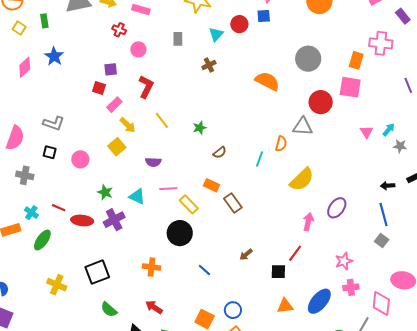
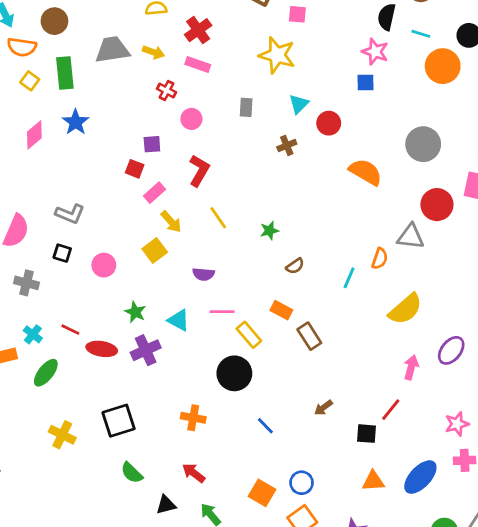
green rectangle: (44, 21) -> (65, 73), size x1.6
red circle: (239, 24) -> (329, 123), moved

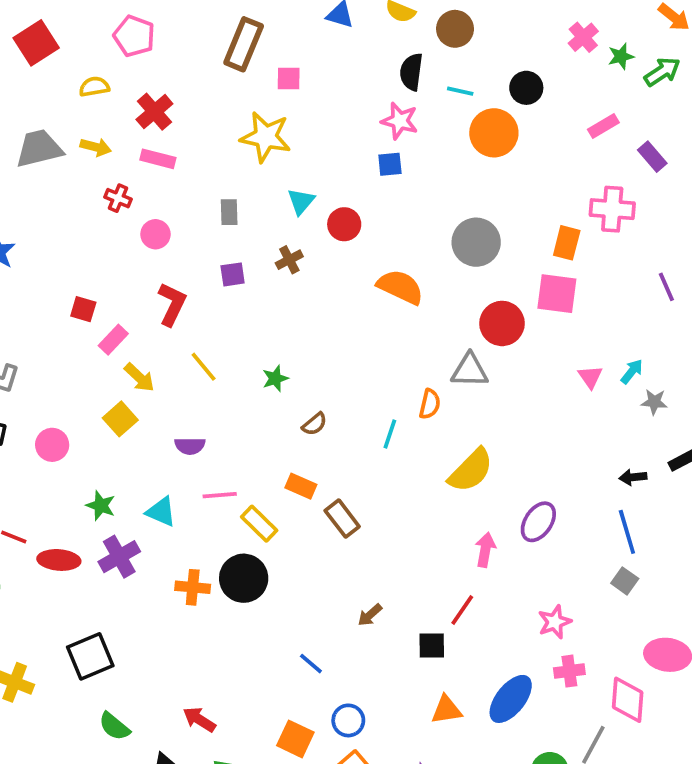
purple square: (152, 144) -> (233, 274), moved
orange cross: (193, 418) -> (193, 587), moved
blue line: (265, 426) -> (311, 664), moved

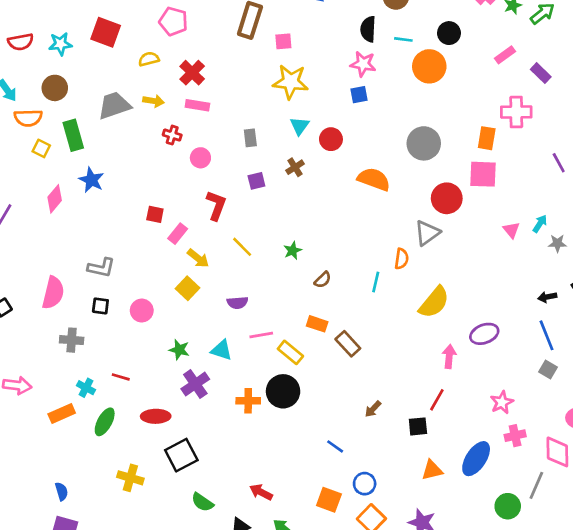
red square: (36, 43) -> (106, 32), turned -32
yellow star: (266, 137) -> (291, 82), moved
gray triangle: (470, 370) -> (427, 233), turned -32
purple ellipse: (538, 522) -> (484, 334), turned 40
red ellipse: (59, 560) -> (156, 416), moved

